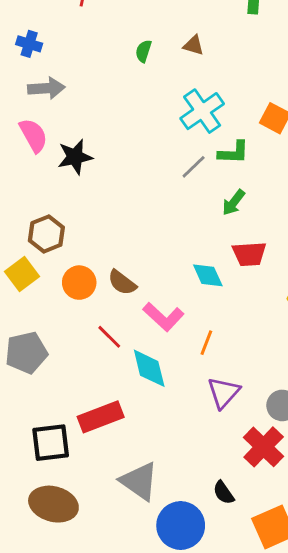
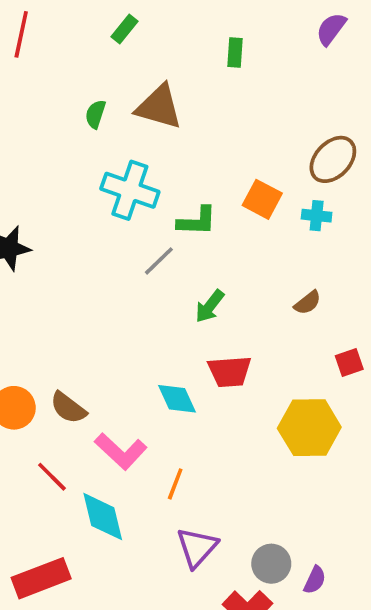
brown triangle: (194, 45) -> (159, 107), size x1.8
cyan cross: (202, 111) -> (130, 190), moved, turned -36
green L-shape: (234, 153) -> (197, 221), moved

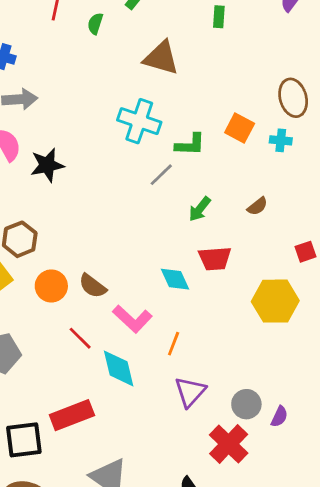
green semicircle: (95, 114) -> (95, 24), moved
brown ellipse: (333, 159) -> (293, 98), turned -60
brown semicircle: (308, 303) -> (257, 206), moved

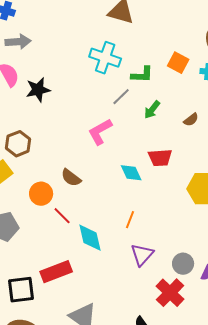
green arrow: (200, 209) -> (152, 110), moved
orange circle: (51, 286) -> (41, 194), moved
pink L-shape: (132, 319) -> (100, 132), moved, turned 108

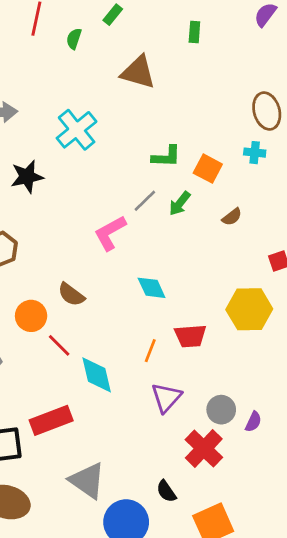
cyan cross: (105, 58) -> (77, 130), moved, turned 32
orange square: (178, 63) -> (208, 169), moved
gray line: (121, 97) -> (145, 201), moved
red trapezoid: (160, 158) -> (190, 336), moved

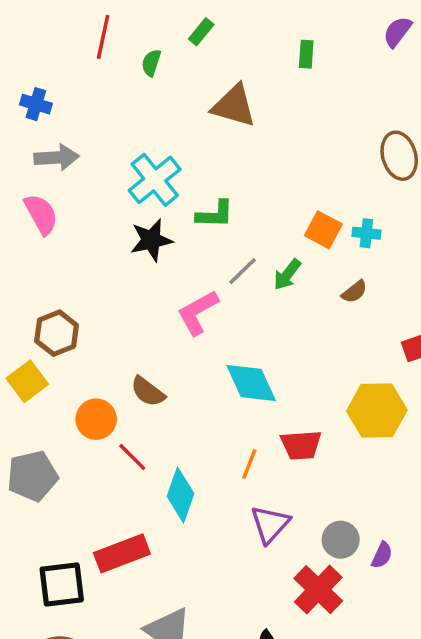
cyan cross: (255, 153) -> (366, 233), moved
green L-shape: (166, 157) -> (215, 214), moved
black star: (27, 177) -> (151, 240), moved
cyan diamond: (152, 288) -> (251, 383), size x1.4
cyan diamond: (97, 375) -> (181, 495), turned 33

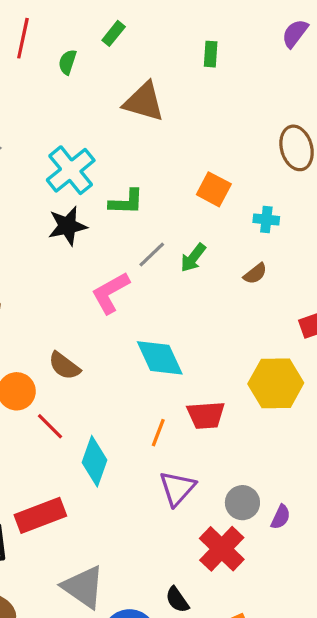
orange square: (323, 230) -> (214, 189), moved

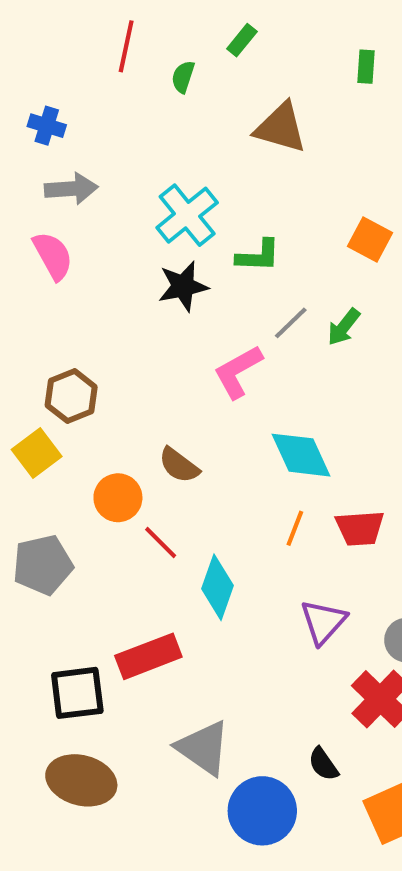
orange line: (158, 433) -> (295, 528), moved

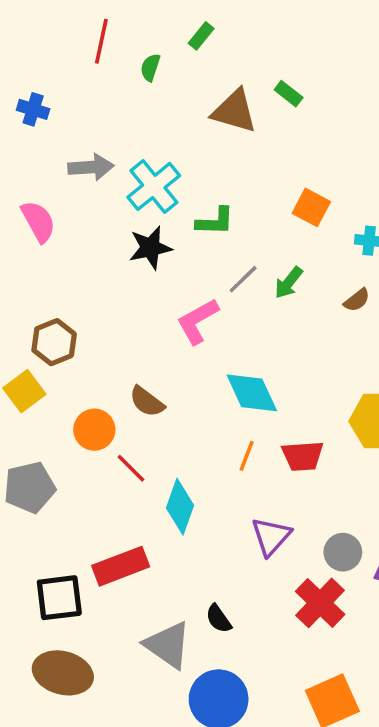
green rectangle: (366, 67) -> (289, 94), moved, turned -56
gray arrow: (71, 189) -> (91, 167), moved
black semicircle: (323, 764) -> (219, 619), moved

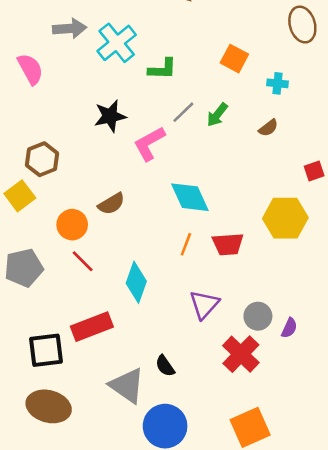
black star: (150, 248) -> (110, 116), moved
brown semicircle: (147, 402) -> (111, 204), turned -68
red line: (131, 468) -> (83, 261), moved

